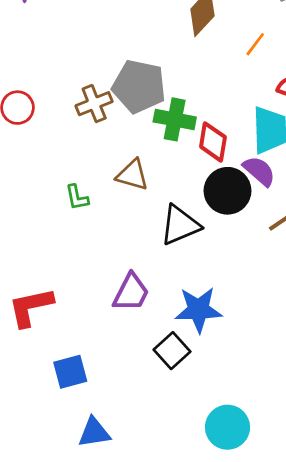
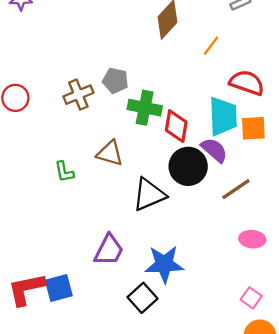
gray pentagon: (139, 86) -> (115, 80), size x0.6
red L-shape: (31, 307) -> (26, 289), moved
blue square: (70, 372) -> (59, 288), moved

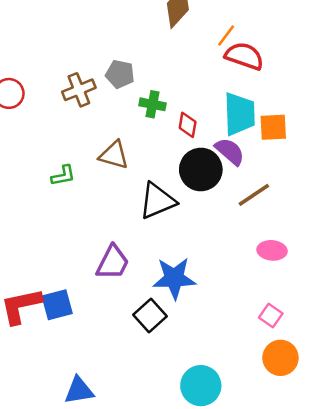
red semicircle: (247, 83) -> (244, 56), moved
green cross: (145, 108) -> (153, 104), size x0.7
red diamond: (176, 126) -> (188, 125), size x0.7
green L-shape: (64, 172) -> (63, 176), turned -90

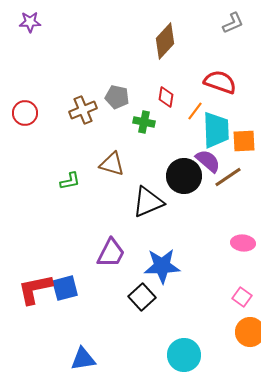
orange line: (226, 35) -> (195, 111), moved
red diamond: (188, 125) -> (166, 97), moved
brown line: (254, 195) -> (228, 177), moved

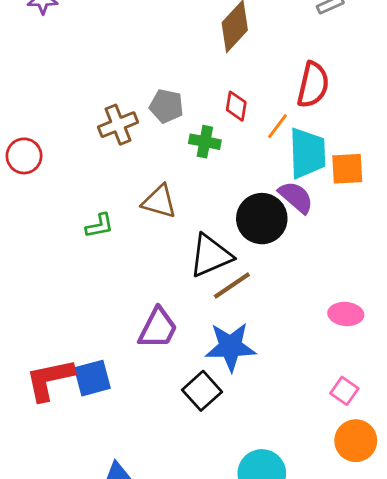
red semicircle: (220, 82) -> (313, 85), turned 84
red circle: (25, 113) -> (24, 156), moved
brown line: (228, 177) -> (232, 285), moved

